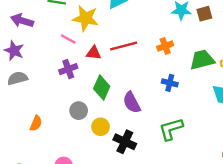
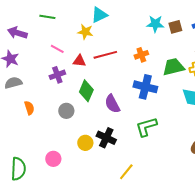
yellow star: (86, 18) -> (85, 32), moved, size x0.7
blue cross: (170, 83) -> (145, 87), size x1.6
orange semicircle: (36, 123) -> (29, 108), moved, turned -40
yellow circle: (101, 127) -> (85, 143), moved

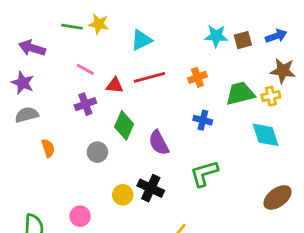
cyan triangle: (99, 15) -> (141, 40), moved
yellow star: (85, 32) -> (99, 24), moved
blue cross: (145, 87) -> (203, 120), size x0.6

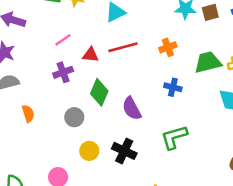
pink line: (85, 69) -> (63, 40), turned -63
yellow circle: (123, 195) -> (89, 151), moved

